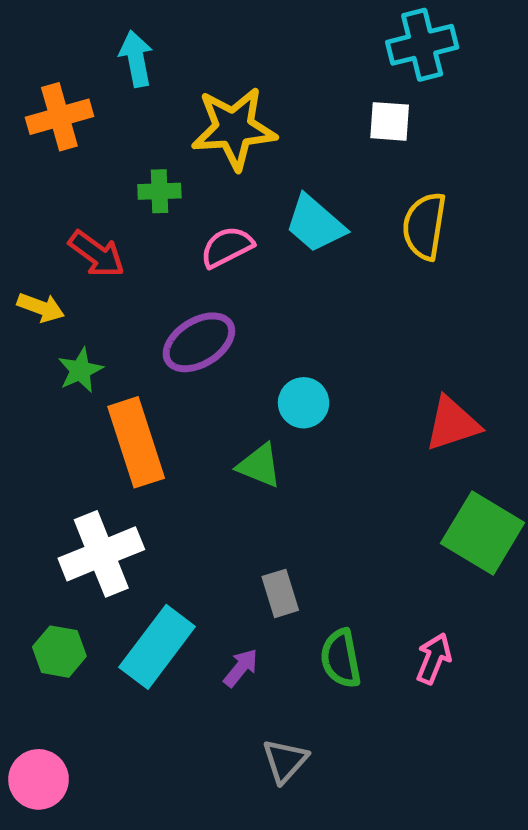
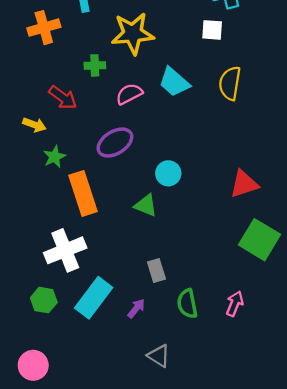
gray triangle: (285, 761) -> (159, 356), turned -40

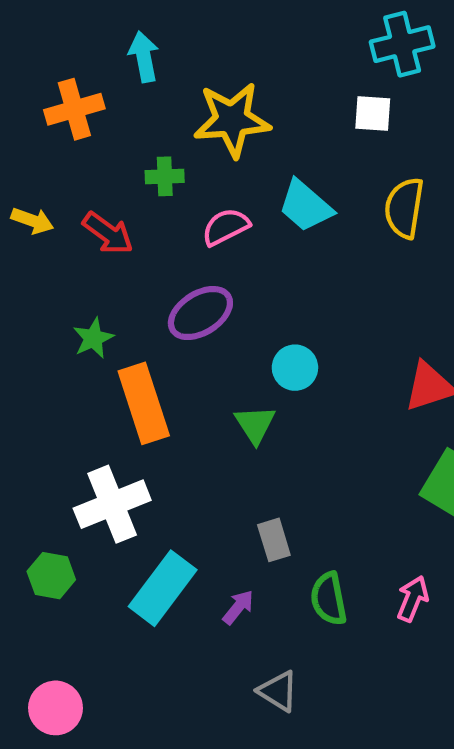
yellow arrow: (34, 125) -> (32, 221), moved
green triangle: (146, 205) -> (255, 424), turned 35
green hexagon: (44, 300) -> (51, 576), moved

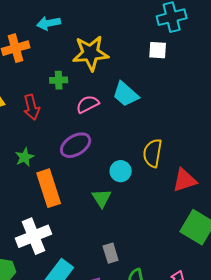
cyan arrow: (144, 57) -> (49, 23), turned -90
yellow semicircle: (404, 208) -> (153, 153), moved
red arrow: (108, 233) -> (32, 107), turned 40

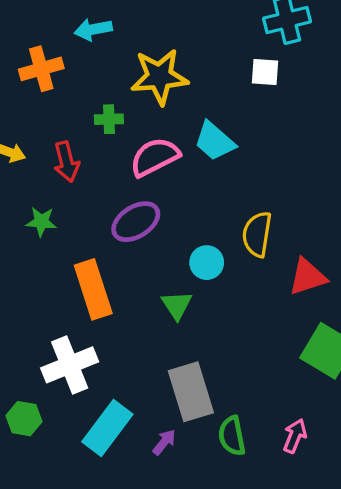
pink semicircle: (88, 104) -> (155, 157), size x1.4
green star: (25, 157) -> (41, 222), moved, turned 30
gray rectangle: (111, 253) -> (191, 392), size x1.8

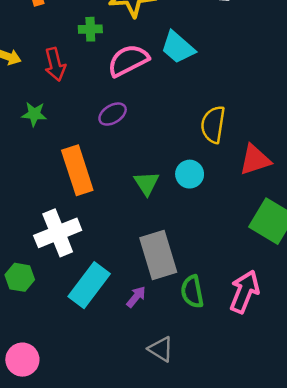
purple ellipse: (136, 222) -> (113, 114), size x0.7
cyan circle: (207, 263) -> (190, 174), moved
pink arrow: (295, 436) -> (244, 292), size x1.5

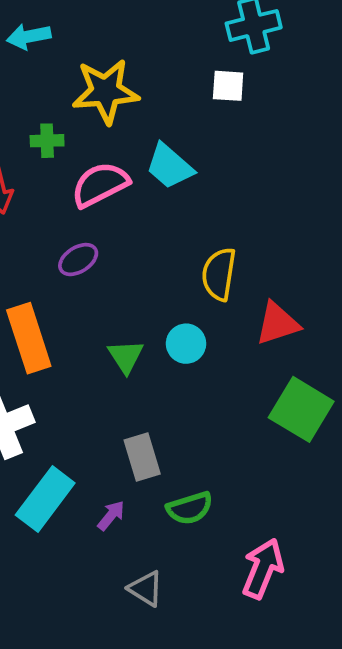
gray rectangle: (158, 255) -> (142, 457), size x0.7
green semicircle: (192, 292) -> (190, 508), turned -96
pink arrow: (244, 292) -> (263, 568), moved

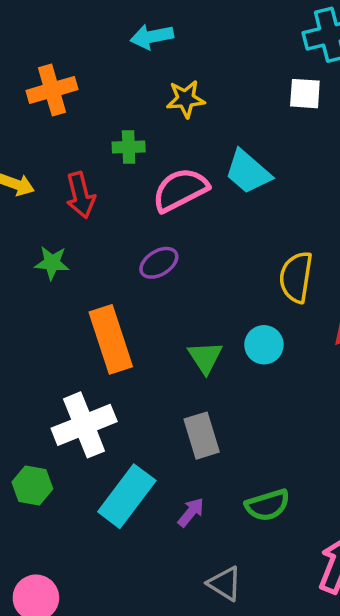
cyan arrow: (29, 36) -> (152, 37), moved
yellow star: (106, 91) -> (186, 99), size x0.6
gray rectangle: (142, 457) -> (202, 436), moved

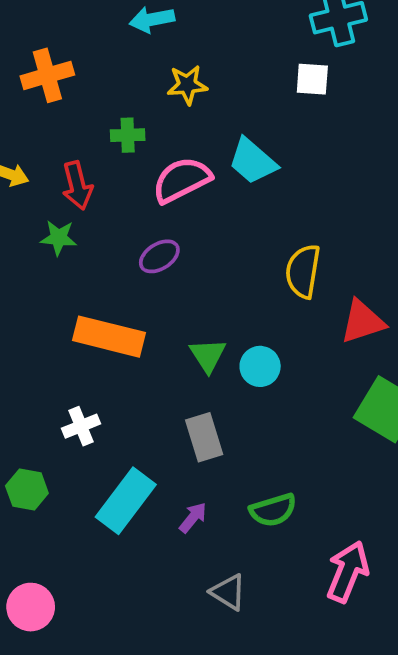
green star: (52, 263) -> (59, 238), moved
orange rectangle: (111, 339) -> (109, 337), turned -58
cyan circle: (264, 345) -> (260, 366), moved
white cross: (84, 425) -> (81, 426), size x0.6

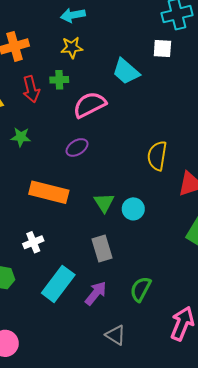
yellow star: (187, 85) -> (72, 47), moved
cyan trapezoid: (253, 161) -> (126, 71), moved
red arrow: (77, 186) -> (31, 89), moved
green semicircle: (273, 510) -> (141, 289), turned 135
purple arrow: (193, 517) -> (96, 293), size x1.4

